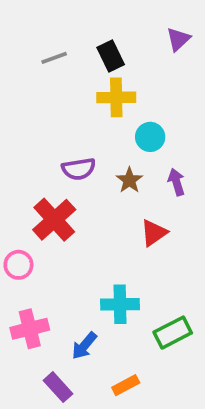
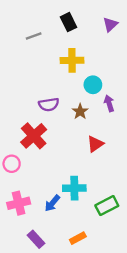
black rectangle: (111, 56) -> (69, 22), moved
purple arrow: (176, 182) -> (109, 103), moved
blue arrow: (84, 346) -> (52, 203), moved

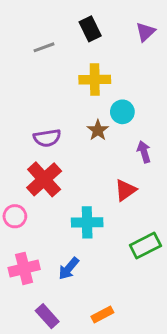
purple arrow: (109, 103) -> (144, 152), moved
purple semicircle: (49, 105) -> (47, 138), moved
brown star: (80, 111) -> (98, 130), moved
cyan cross: (74, 188) -> (87, 222), moved
green rectangle: (107, 206) -> (145, 245), moved

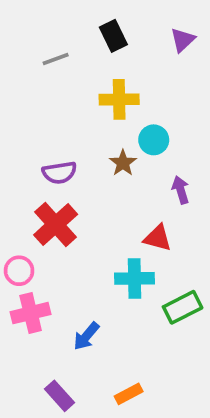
red triangle: (125, 190) -> (158, 238), turned 50
cyan cross: (87, 222) -> (134, 278), moved
pink cross: (24, 268) -> (31, 313), moved

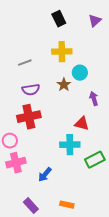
gray line: (56, 59) -> (25, 63), moved
red cross: (56, 225) -> (29, 117), turned 30
orange rectangle: (129, 394) -> (67, 205), turned 40

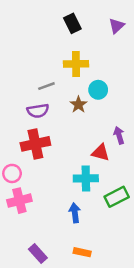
gray line: (25, 63) -> (46, 86), moved
purple arrow: (94, 99) -> (119, 135), moved
blue arrow: (45, 175) -> (75, 213), moved, turned 133

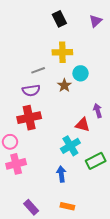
cyan cross: (86, 178) -> (70, 146), turned -30

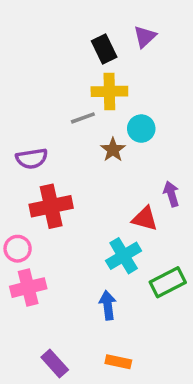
black rectangle: (59, 19) -> (104, 49), moved
purple triangle: (96, 21) -> (145, 37), moved
gray line: (38, 70) -> (83, 118), moved
purple semicircle: (31, 90) -> (32, 159), moved

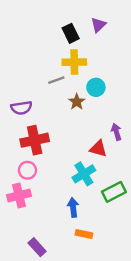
pink circle: (18, 249) -> (27, 170), moved
orange rectangle: (118, 362) -> (84, 234), moved

